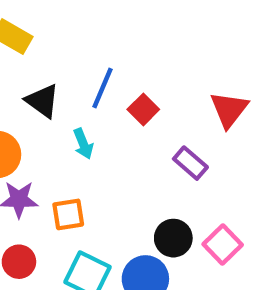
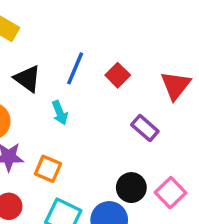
red square: (143, 109) -> (118, 75), moved
orange square: (68, 214) -> (48, 169), turned 32

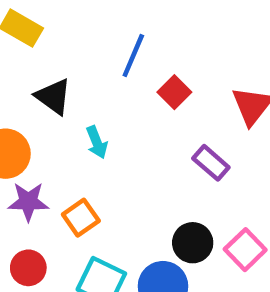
blue line: (75, 68) -> (133, 56), moved
orange square: (48, 169) -> (81, 218), turned 32

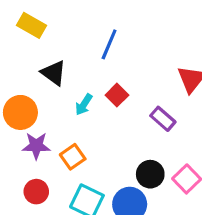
red square: (174, 92) -> (117, 95), moved
cyan arrow: (97, 142) -> (84, 105), turned 55

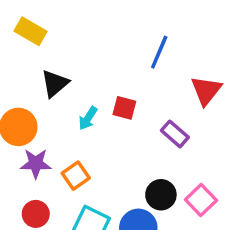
blue line: (109, 44) -> (159, 52), moved
black triangle: (54, 73) -> (55, 83), turned 44
red square: (117, 95) -> (124, 108), turned -30

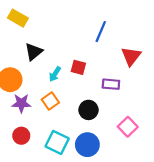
purple rectangle: (175, 134) -> (111, 84), turned -36
orange square: (76, 176) -> (50, 101), moved
black circle: (161, 195) -> (88, 110), moved

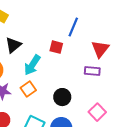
red square: (78, 67) -> (56, 47), moved
cyan arrow: (55, 74) -> (32, 65), size x1.5
purple rectangle: (111, 84) -> (92, 71), moved

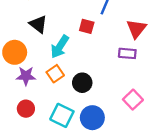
black triangle: (13, 45) -> (38, 24), turned -42
black circle: (62, 97) -> (82, 83), moved

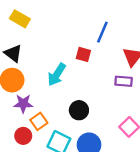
black triangle: (38, 24) -> (13, 53), moved
orange square: (55, 74) -> (39, 121), moved

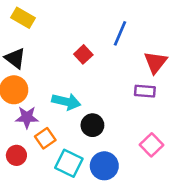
red square: (83, 54) -> (83, 54), moved, turned 32
cyan arrow: (57, 75) -> (66, 102), moved, turned -110
red circle: (23, 136) -> (16, 155), moved

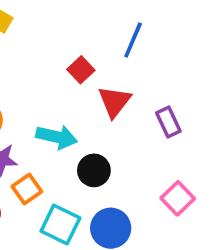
red triangle: (155, 62) -> (114, 102), moved
purple rectangle: (145, 91) -> (168, 122), turned 60

